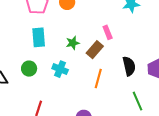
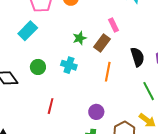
cyan rectangle: (39, 37) -> (28, 31), moved, turned 54

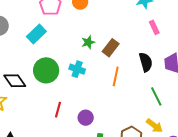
pink rectangle: (113, 25) -> (154, 27), moved
green circle: (38, 67) -> (46, 70), size x1.6
purple circle: (96, 112) -> (86, 118), moved

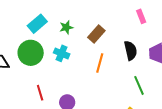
cyan rectangle: (36, 34) -> (37, 24), moved
green star: (88, 42) -> (66, 27), moved
red line: (58, 110) -> (40, 93), turned -35

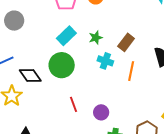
cyan cross: (62, 53) -> (105, 61), moved

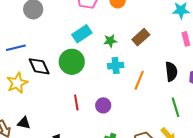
brown rectangle: (126, 42) -> (141, 37), moved
cyan cross: (105, 61) -> (116, 66), turned -35
purple circle: (101, 112) -> (103, 105), moved

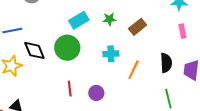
green star: (110, 41) -> (109, 19), moved

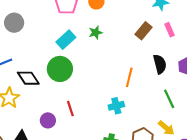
brown rectangle: (138, 27) -> (144, 31), moved
cyan cross: (111, 54) -> (116, 106), moved
purple circle: (96, 93) -> (48, 120), moved

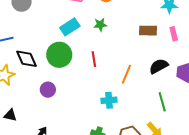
brown rectangle: (144, 31) -> (148, 31), turned 42
black semicircle: (160, 64) -> (159, 66), turned -114
red line: (70, 109) -> (94, 59), moved
purple circle: (48, 120) -> (48, 90), moved

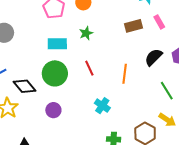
cyan rectangle: (70, 27) -> (57, 44), turned 48
cyan cross: (109, 100) -> (102, 106), moved, turned -35

